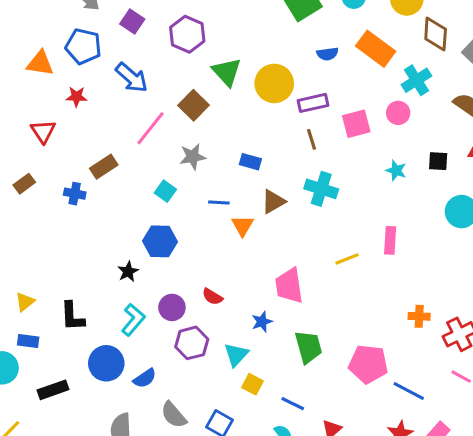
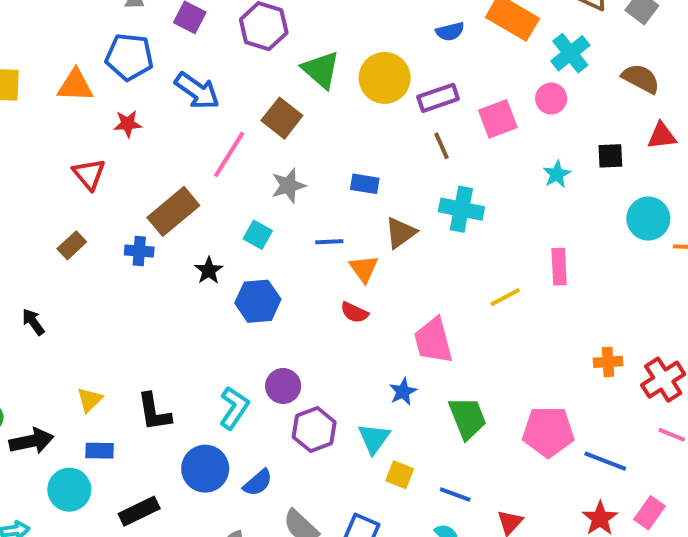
brown rectangle: (104, 167) -> (173, 211), size x1.4
cyan star: (396, 170) -> (557, 174), turned 30
black star: (128, 272) -> (209, 270), moved
red semicircle: (212, 297) -> (354, 312), moved

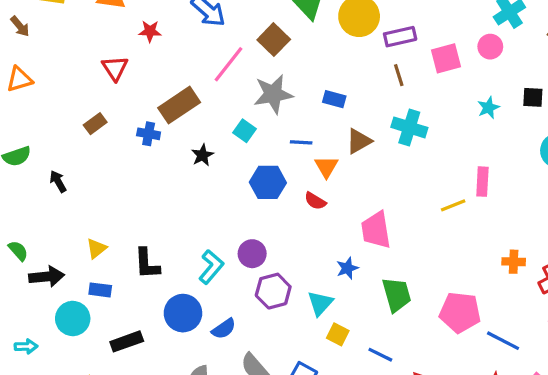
gray star: (288, 186) -> (273, 94), size x1.4
yellow line: (505, 297) -> (453, 205), moved
blue hexagon: (258, 301) -> (268, 182), moved

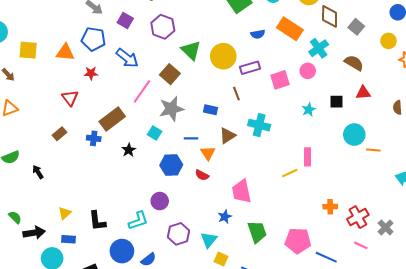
brown line: (399, 75) -> (236, 94), moved
purple circle: (252, 254) -> (160, 201), moved
cyan L-shape: (211, 267) -> (138, 221), turned 35

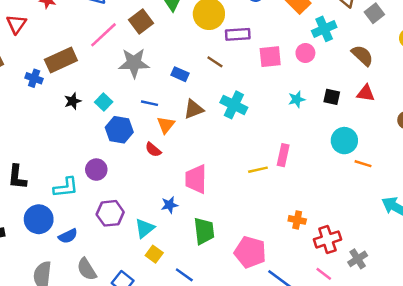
brown line: (236, 94) -> (215, 62), turned -48
cyan square: (155, 133) -> (104, 102), moved

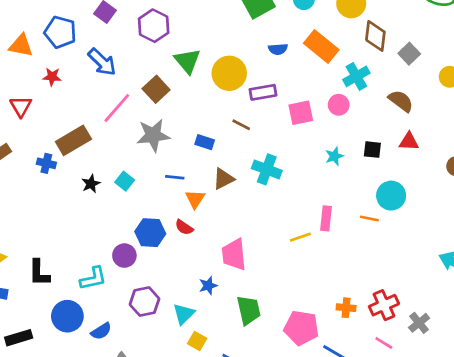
blue hexagon: (119, 130) -> (150, 233), moved
orange line: (363, 164) -> (369, 219), moved
orange cross: (297, 220) -> (346, 308), moved

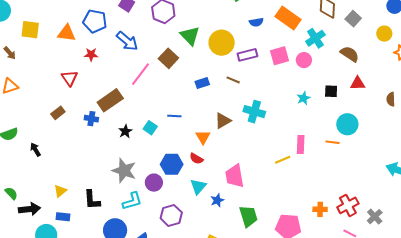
pink square: (301, 113) -> (280, 56), moved
gray star: (153, 135) -> (124, 171), moved, turned 30
blue rectangle: (205, 142) -> (202, 83), moved, turned -32
blue line: (175, 177) -> (174, 116), moved
cyan triangle: (184, 314) -> (198, 187), moved

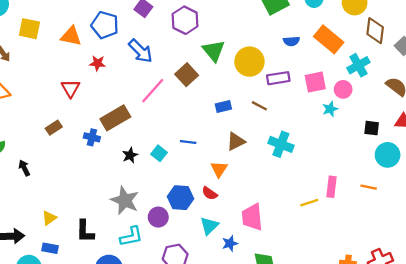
cyan star: (304, 98) -> (330, 109), moved
brown triangle: (223, 121) -> (236, 141), moved
cyan circle: (347, 124) -> (388, 155), moved

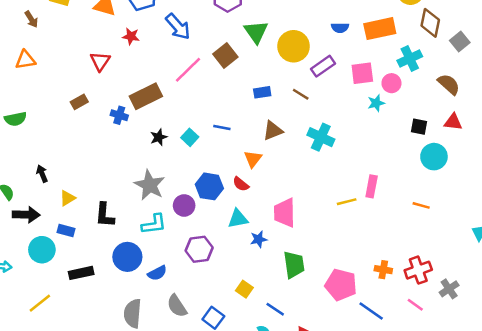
orange rectangle: (329, 39) -> (380, 29), turned -56
purple rectangle: (278, 78) -> (323, 66), turned -30
black arrow: (24, 168) -> (42, 174), moved
orange line: (369, 187) -> (421, 205), moved
cyan triangle: (209, 226) -> (238, 219), turned 30

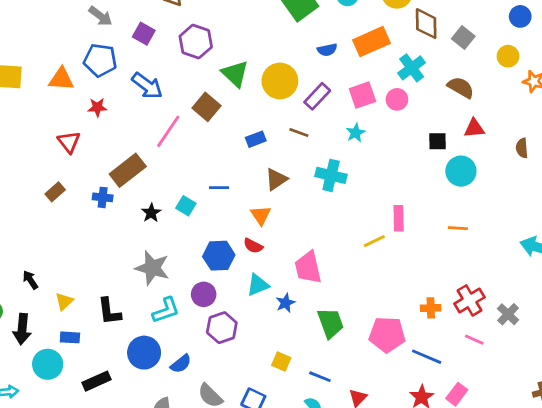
cyan star: (376, 103) -> (356, 133), moved
purple circle: (184, 205) -> (204, 294), moved
black arrow: (26, 215) -> (22, 329), turned 105

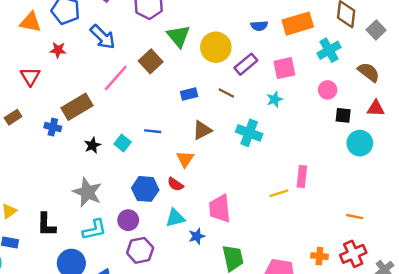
pink circle: (397, 99) -> (328, 90), moved
orange line: (458, 228) -> (355, 217), moved

